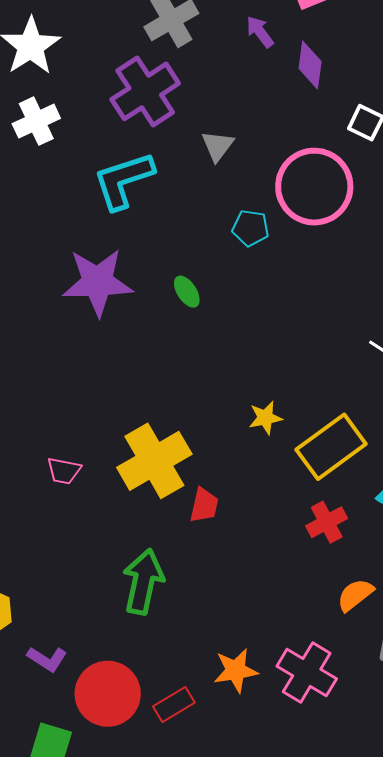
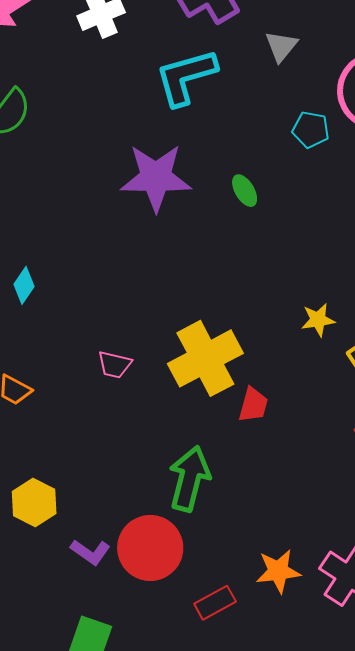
red circle: (108, 694) -> (150, 548), moved

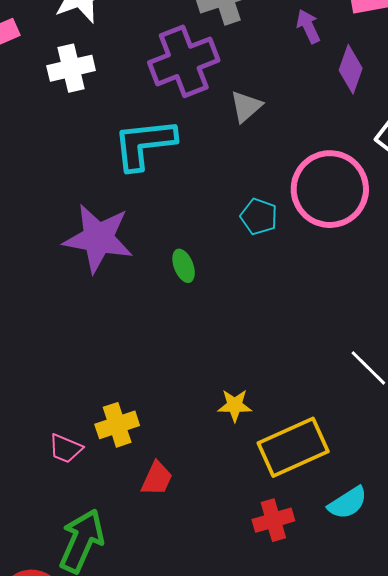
gray triangle: (281, 46) -> (246, 107), moved
yellow cross: (205, 358) -> (117, 425), size x0.6
pink trapezoid: (115, 365) -> (66, 449), moved

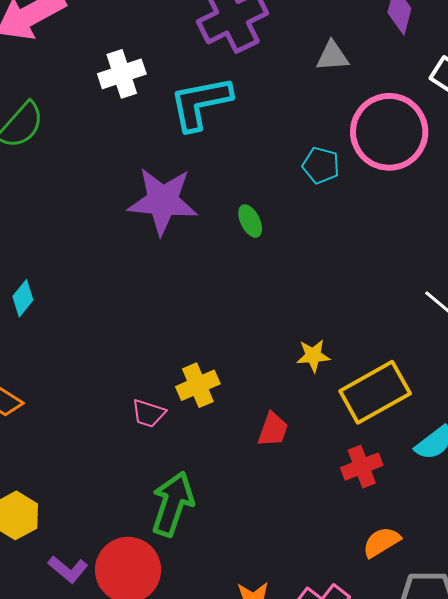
white cross: (71, 68) -> (122, 74), moved
gray triangle: (246, 107) -> (332, 56), moved, turned 42
red trapezoid: (157, 479) -> (273, 430), moved

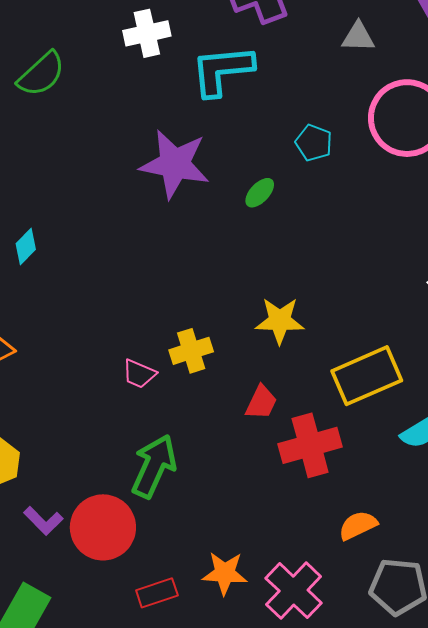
cyan pentagon: (321, 165) -> (314, 143), moved
green ellipse: (250, 221) -> (260, 193), turned 64
yellow star: (313, 356) -> (280, 321), moved, size x1.4
red cross: (362, 467) -> (310, 445), moved, size x1.5

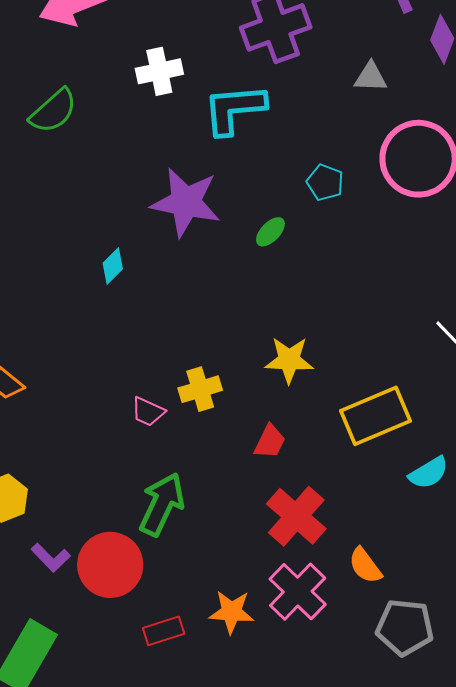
cyan diamond: (26, 247) -> (113, 266), moved
red cross: (310, 445) -> (296, 516), moved, turned -34
orange semicircle: (358, 525) -> (365, 566), turned -102
pink cross: (294, 591) -> (298, 592), moved

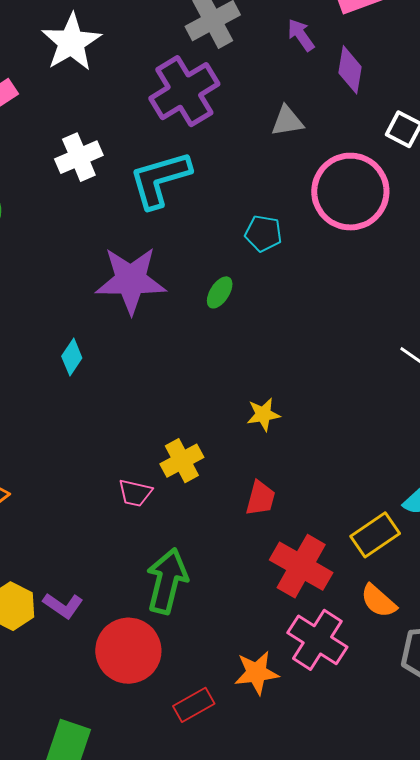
yellow star: (289, 360) -> (263, 414), size x0.7
yellow rectangle: (376, 416) -> (375, 535), moved, size x0.7
purple L-shape: (51, 558) -> (63, 606), moved

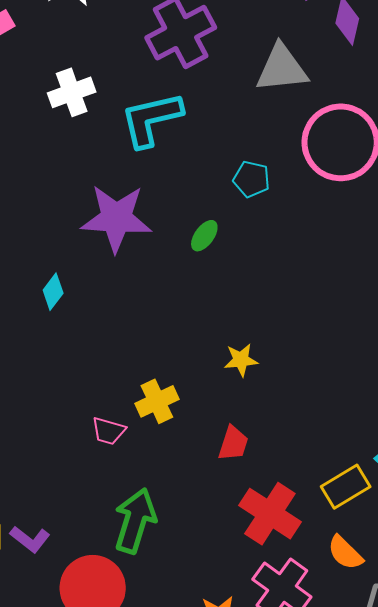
gray triangle: (287, 121) -> (282, 68), size x1.6

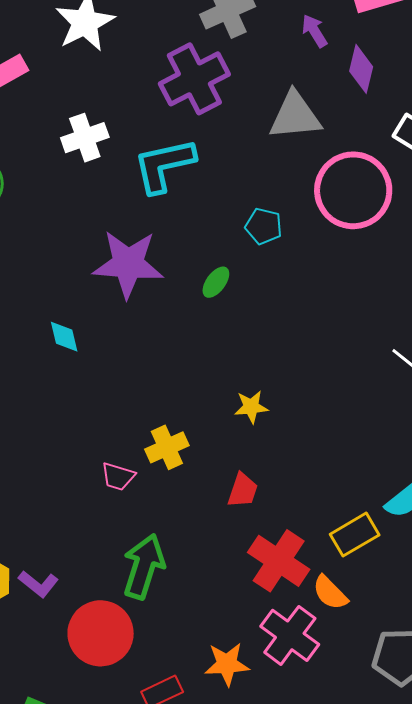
cyan diamond: (53, 292) -> (64, 337), turned -51
orange semicircle: (345, 553) -> (330, 593), moved

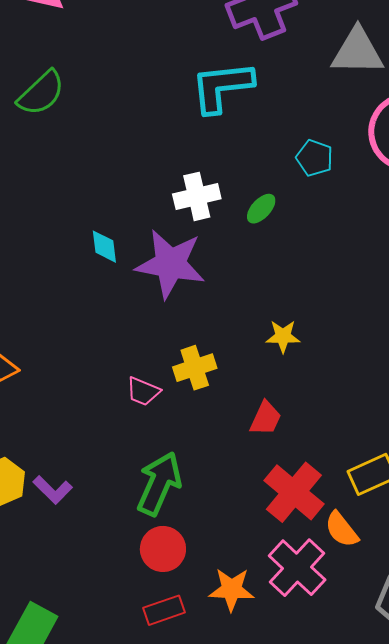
white cross: (85, 138) -> (197, 196), moved
purple star: (128, 264) -> (170, 264), moved
red circle: (101, 633) -> (163, 549), moved, size x0.7

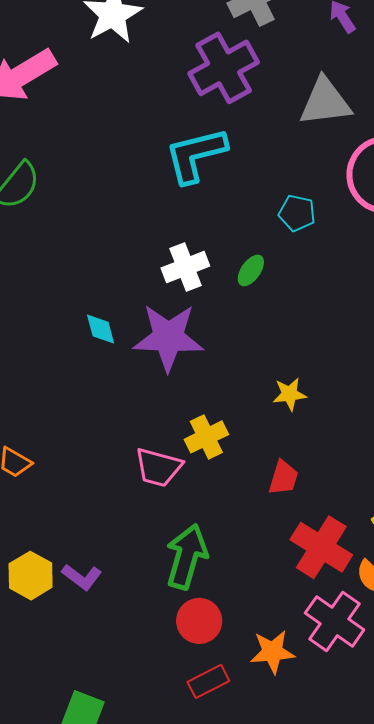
pink trapezoid: (143, 391) -> (158, 467), size x1.4

